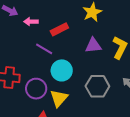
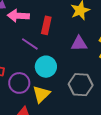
pink arrow: (31, 22) -> (18, 16), size x1.5
red rectangle: (59, 29) -> (46, 25), turned -54

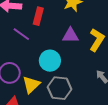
cyan circle: (46, 67) -> (50, 61), moved
gray hexagon: (81, 85) -> (60, 88), moved

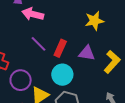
red rectangle: (38, 16) -> (60, 48), moved

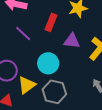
red rectangle: (60, 48) -> (51, 22), moved

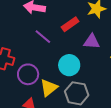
red rectangle: (51, 22) -> (70, 24), turned 36

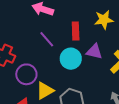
red rectangle: (70, 24) -> (76, 31), turned -66
cyan circle: (69, 65) -> (71, 59), moved

